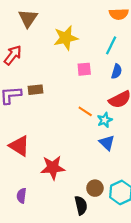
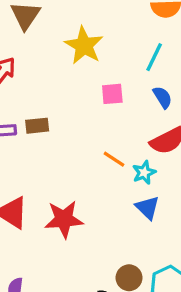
yellow star: (66, 38) -> (84, 45), turned -30
blue semicircle: (117, 71) -> (162, 97), turned -48
red star: (53, 168) -> (64, 219), moved

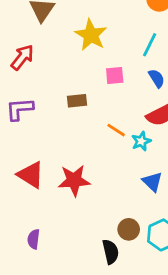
brown rectangle: (37, 126) -> (77, 101), moved
blue triangle: (147, 208) -> (152, 182), moved

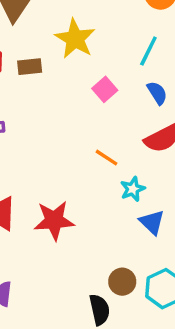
pink square: (115, 76) -> (105, 89), turned -36
brown rectangle: (77, 101) -> (30, 67), moved
cyan star: (141, 141) -> (133, 189), moved

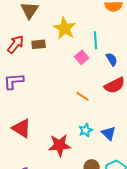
cyan line: (148, 51) -> (96, 40), moved, turned -30
cyan star: (133, 189) -> (86, 130), moved
red star: (54, 220) -> (60, 145), moved

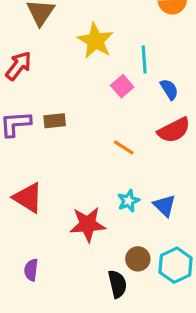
brown rectangle: (39, 44) -> (55, 121), moved

